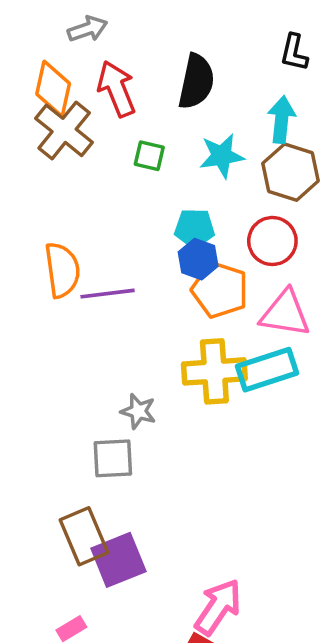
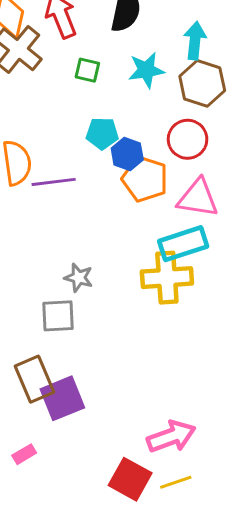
cyan pentagon: (194, 228) -> (102, 133), moved
yellow cross: (214, 371) -> (167, 278), moved
pink arrow: (218, 607) -> (171, 437), moved, turned 36

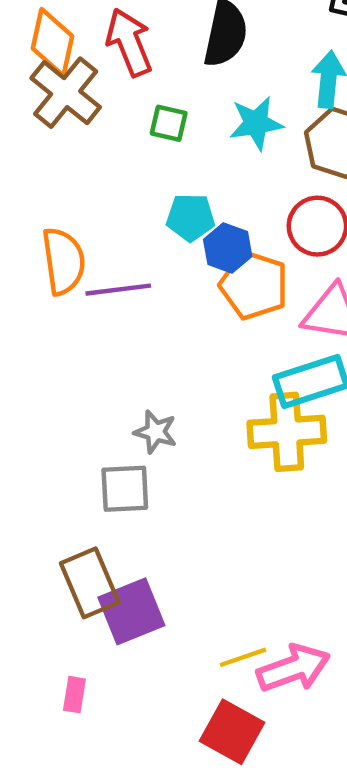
pink rectangle: (24, 454) -> (74, 695), turned -50
yellow line: (176, 482) -> (243, 657), moved

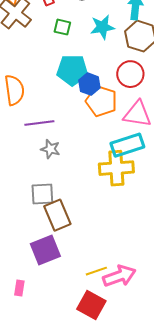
cyan pentagon: (190, 217) -> (72, 70), size x1.4
purple line: (118, 290) -> (39, 123), moved
gray star: (155, 432) -> (50, 149), moved
brown rectangle: (90, 583) -> (57, 215), moved

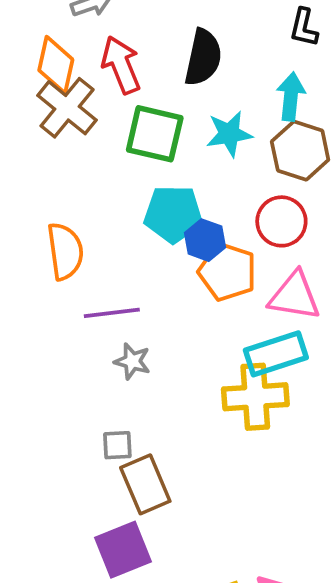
green square: (62, 27) -> (155, 134), size x1.8
gray square: (42, 194) -> (117, 445), size x0.7

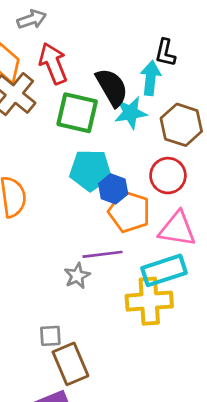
black L-shape: (304, 28) -> (165, 53), moved
black semicircle: (203, 57) -> (112, 87), moved, turned -42
cyan arrow: (291, 97) -> (151, 78), moved
purple line: (112, 313) -> (103, 254), moved
gray star: (132, 361) -> (77, 276), moved, turned 30

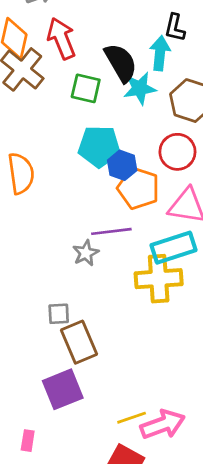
green square: (77, 113) -> (86, 88), size x0.7

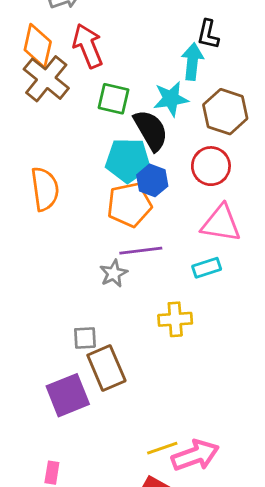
black semicircle: (121, 63) -> (151, 130), moved
orange pentagon: (138, 188) -> (129, 205), moved, turned -30
cyan rectangle: (173, 248) -> (207, 268), size x0.6
yellow cross: (159, 279) -> (175, 319), moved, size x0.7
purple square: (63, 389) -> (68, 395), moved

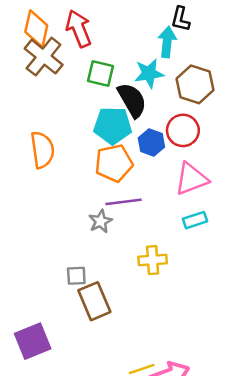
blue hexagon: (152, 180) -> (151, 143), moved
pink triangle: (221, 223) -> (191, 179), turned -30
cyan rectangle: (207, 268) -> (195, 220), moved
purple square: (68, 395) -> (33, 341), moved

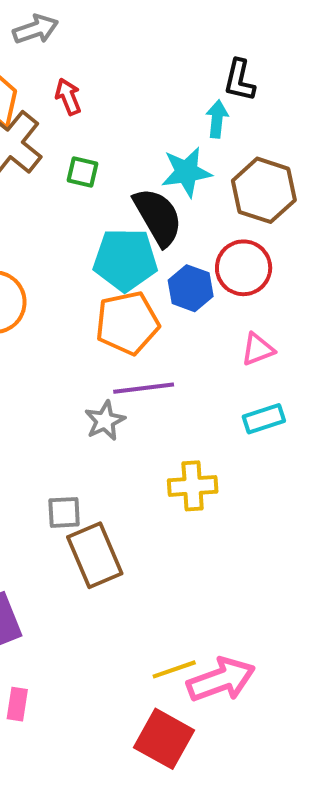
red arrow: (79, 29) -> (68, 97), size x0.6
cyan arrow: (167, 42) -> (217, 119), size x0.7
green square: (101, 73) -> (82, 172), moved, size x0.7
pink triangle: (191, 179) -> (258, 349), size x0.6

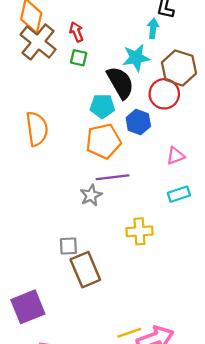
red arrow: (68, 97) -> (76, 32), moved
cyan pentagon: (125, 260) -> (102, 106), size x0.7
red circle: (244, 268) -> (164, 94), moved

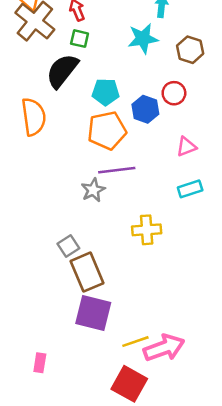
brown hexagon: (179, 68) -> (190, 50), size x0.7
black semicircle: (120, 83) -> (62, 71), moved, turned -112
red circle: (164, 94) -> (174, 93), moved, size x0.7
gray square: (68, 246) -> (68, 246), turned -30
purple square: (28, 307) -> (93, 313), moved, turned 36

